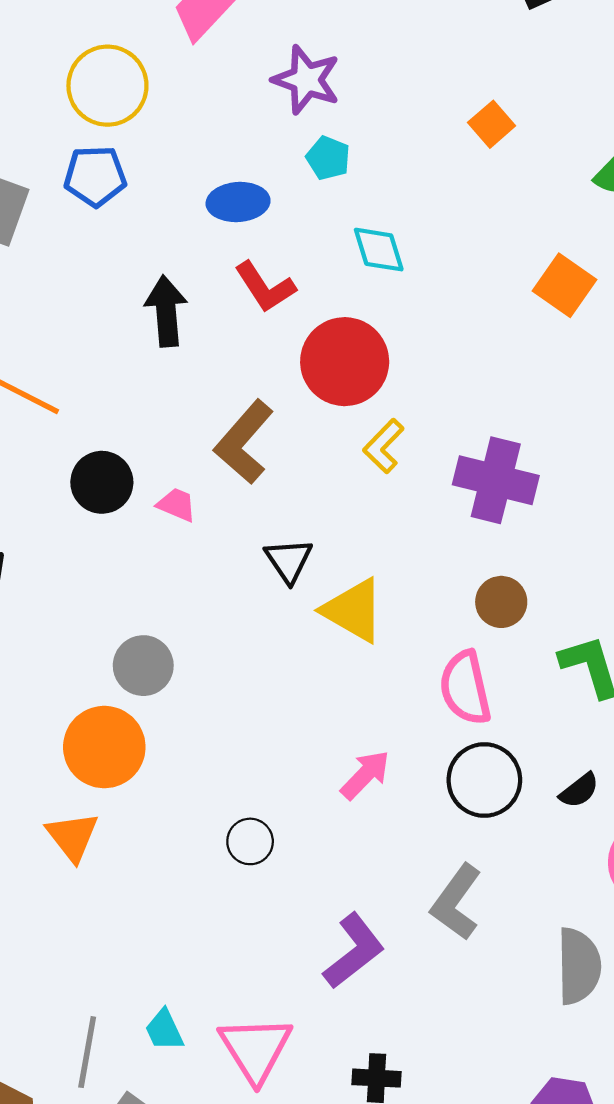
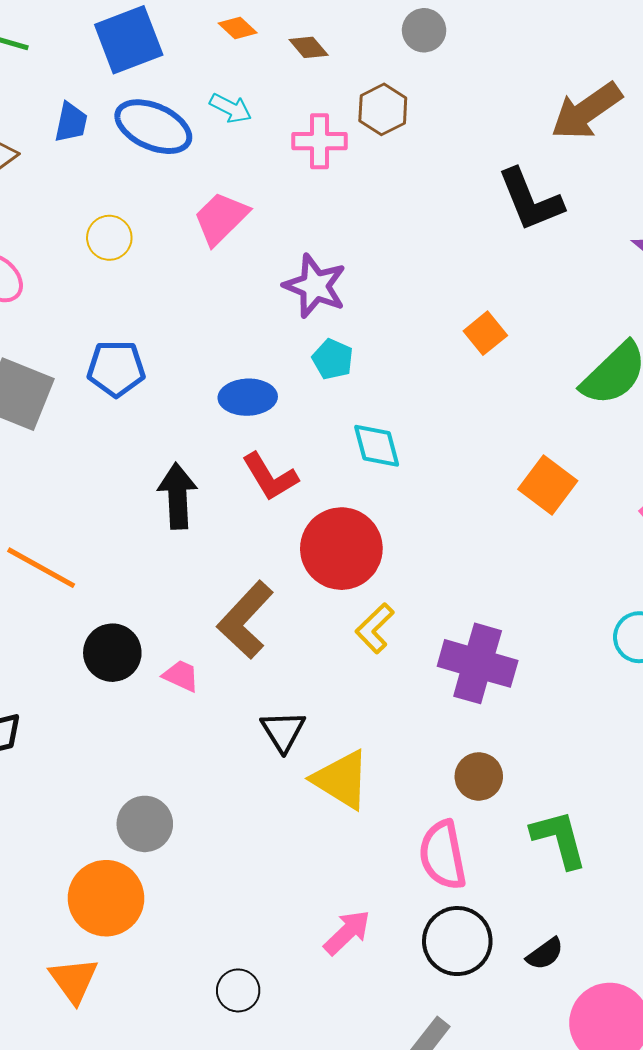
yellow circle: (107, 86) -> (109, 238), moved, size x0.6

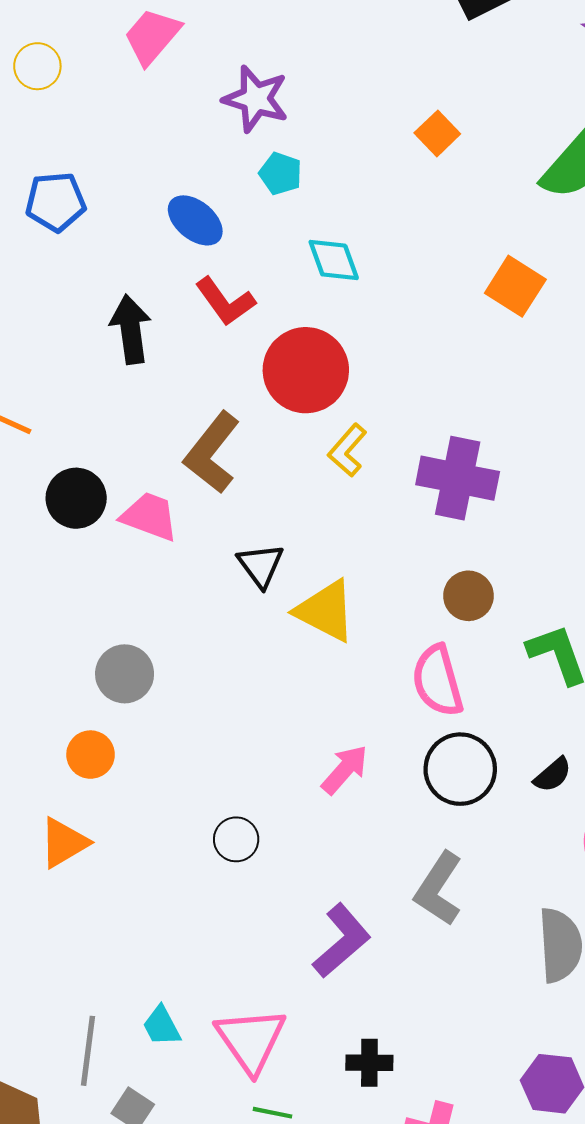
blue ellipse: (248, 397) -> (195, 220), turned 46
pink trapezoid: (181, 676) -> (150, 516), size x1.5
orange circle: (106, 898) -> (91, 755), size x0.6
orange triangle: (74, 980) -> (64, 843), turned 40

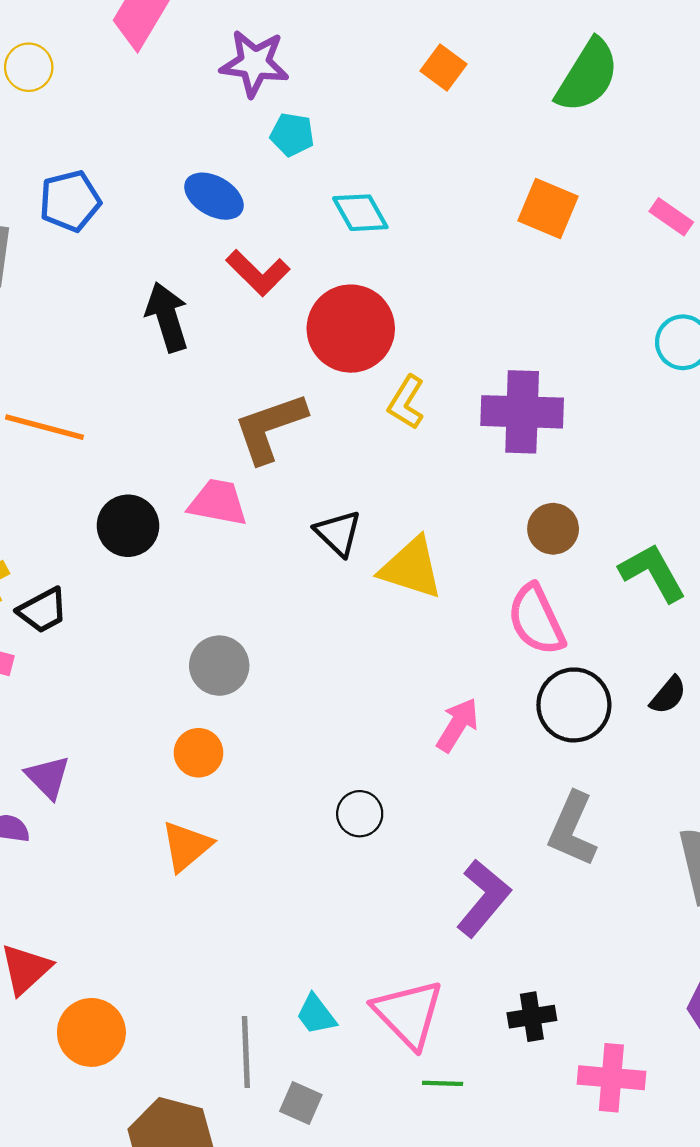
brown L-shape: (212, 453) -> (270, 428), turned 42
black circle: (76, 498) -> (128, 526), moved

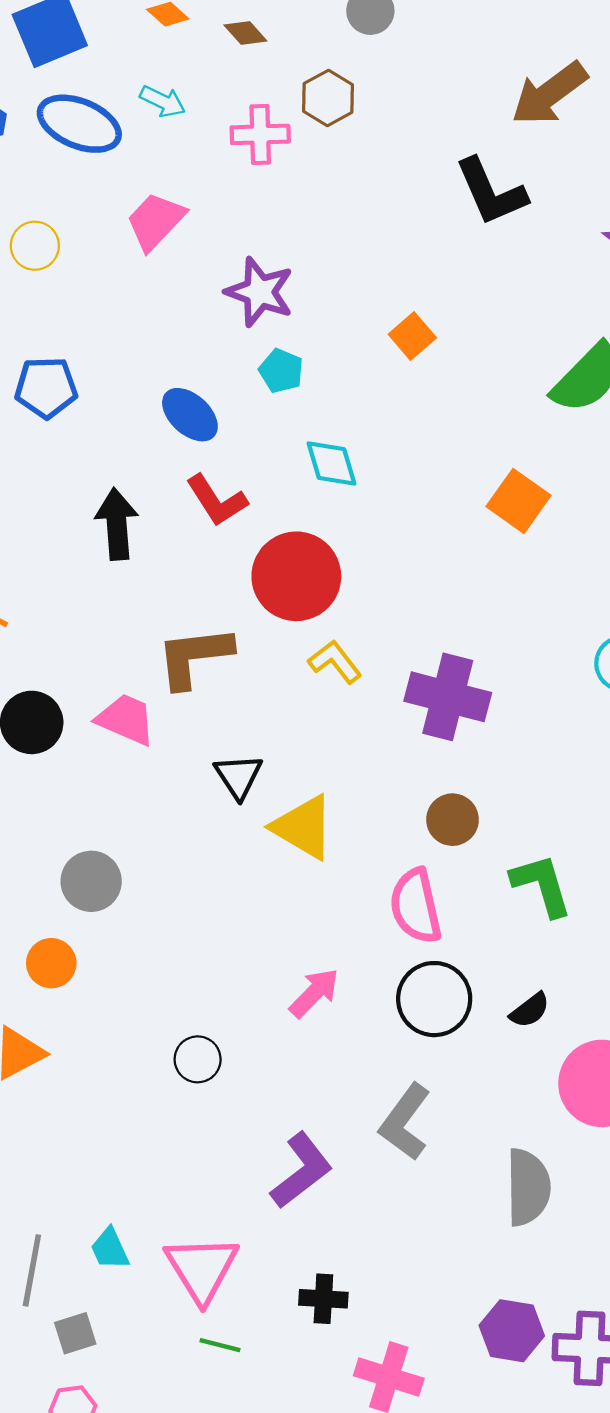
orange square: (443, 68) -> (412, 336), moved
yellow L-shape: (406, 402) -> (335, 662), turned 98
gray square: (301, 1103) -> (75, 1333), turned 36

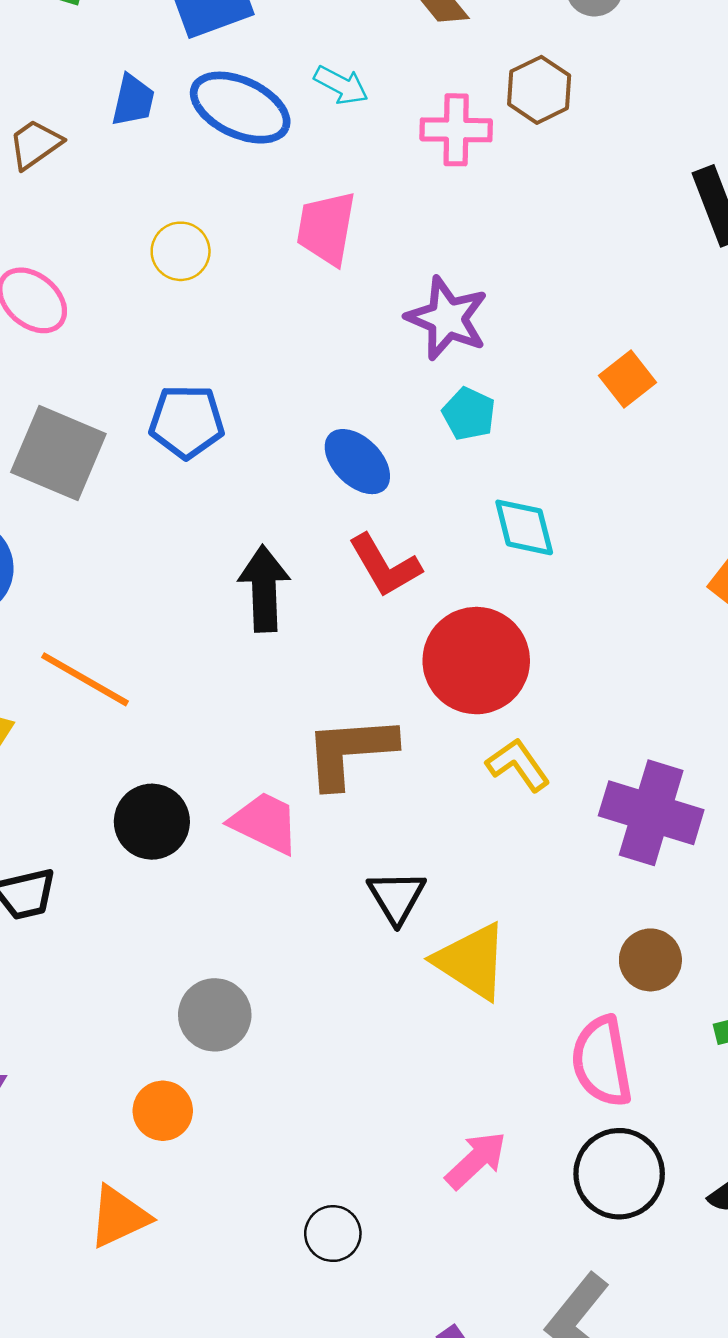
pink trapezoid: (156, 221) -> (326, 228), turned -36

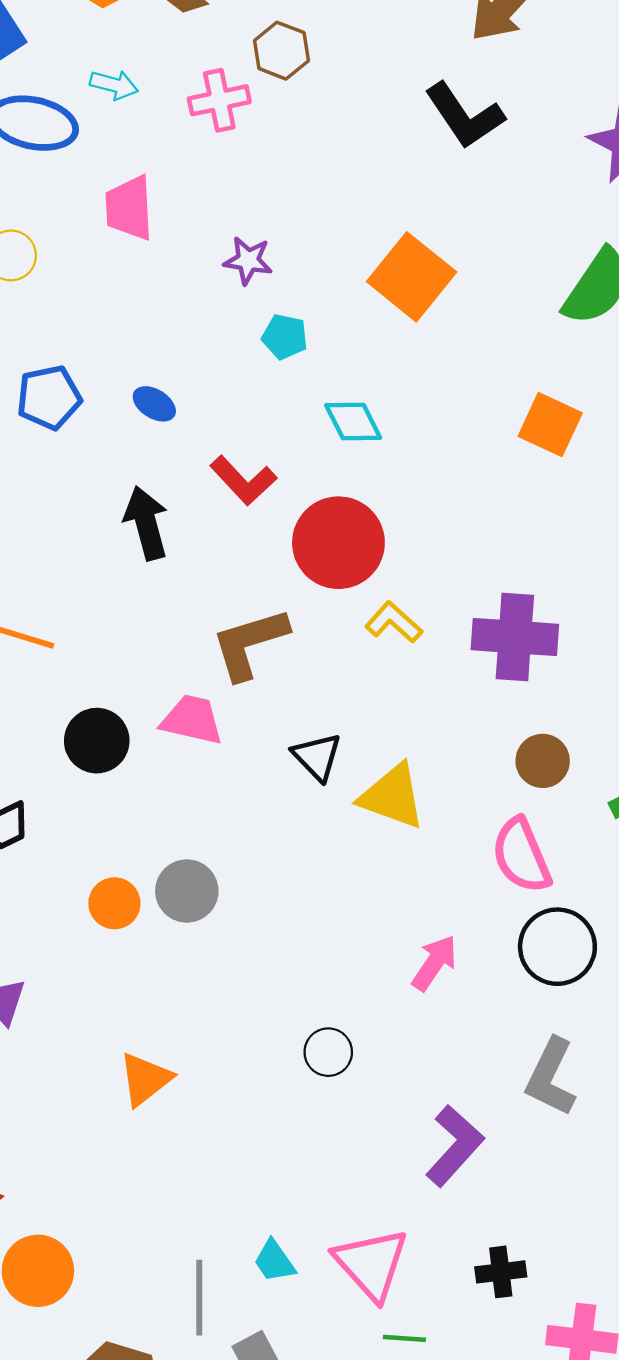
purple star: (447, 318) -> (248, 260), size x0.7
orange square: (628, 379) -> (412, 277), size x1.8
blue ellipse: (357, 462) -> (154, 404), moved, size x0.7
orange circle: (163, 1111) -> (114, 903), moved

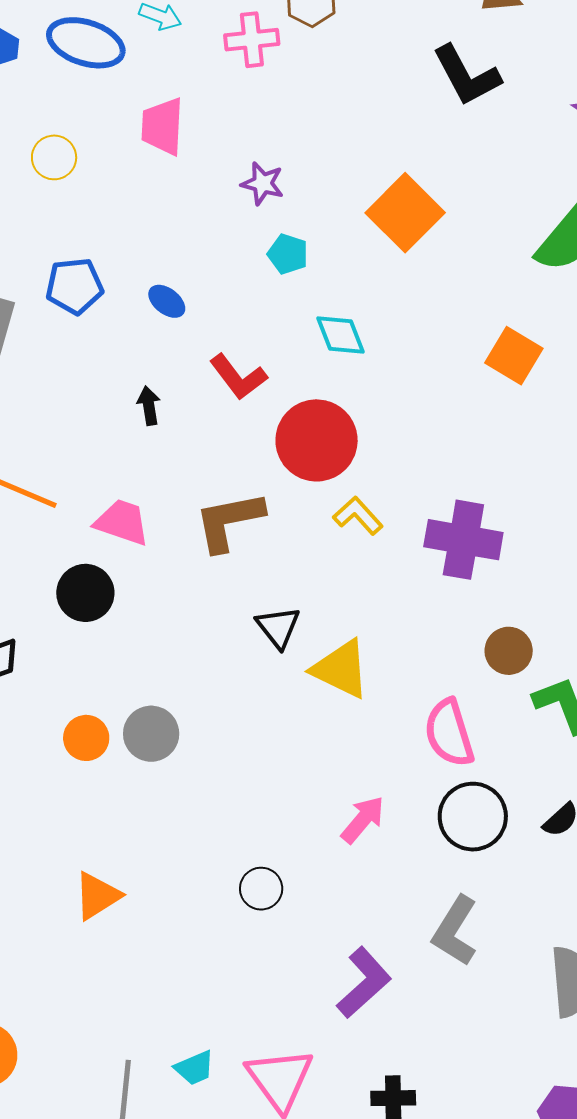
black arrow: (146, 523) -> (149, 406), size x0.6
pink trapezoid: (192, 720) -> (122, 522), moved
brown circle: (543, 761) -> (509, 651), moved
cyan trapezoid: (274, 1261) -> (195, 1068), turned -84

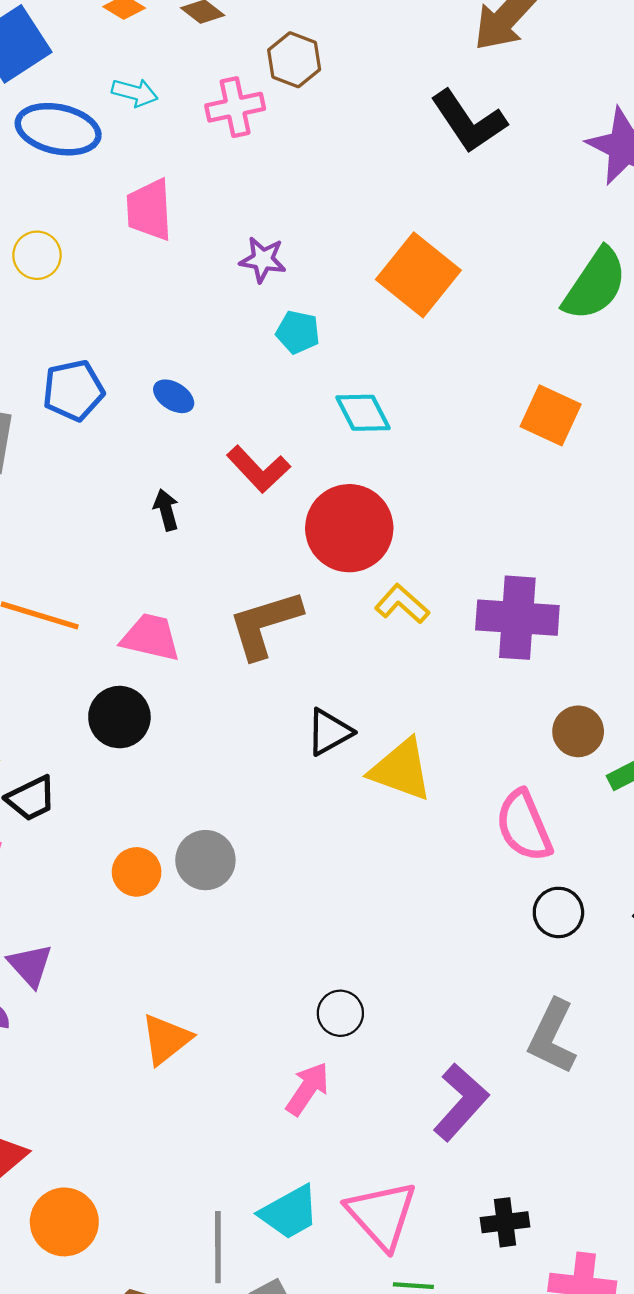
black triangle: (278, 627) -> (329, 732), turned 45
black circle: (473, 817) -> (558, 912), size x0.7
pink arrow: (363, 820) -> (308, 1089), moved
cyan trapezoid: (195, 1068) -> (289, 1212), size x1.4

